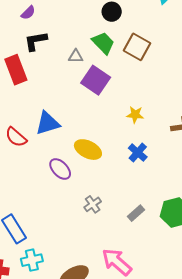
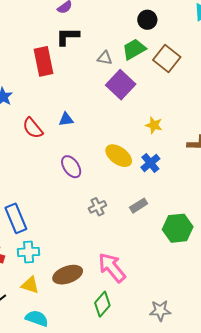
green trapezoid: (103, 43) -> (134, 49), turned -85
blue triangle: (48, 123) -> (66, 119), size x0.6
yellow ellipse: (88, 150) -> (119, 156), moved
gray rectangle: (136, 213) -> (139, 206), moved

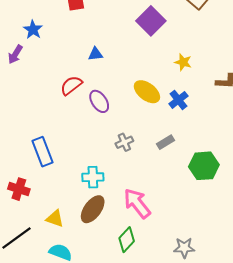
red semicircle: (33, 128) -> (71, 85), moved, turned 90
cyan cross: (29, 252) -> (93, 177), moved
brown ellipse: (68, 275) -> (93, 209), turned -36

